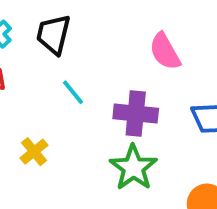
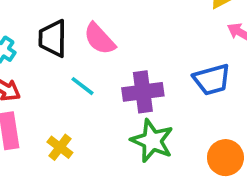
pink semicircle: (165, 51) -> (99, 39), moved

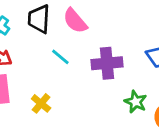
green star: (152, 141) -> (136, 102), moved, size x0.7

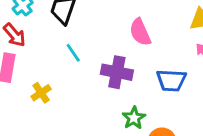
pink semicircle: (75, 21) -> (140, 32), moved

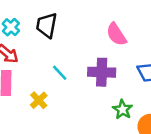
cyan line: (73, 53) -> (60, 73), moved

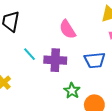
cyan line: (60, 73) -> (29, 54), moved

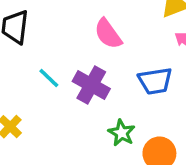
purple cross: (55, 60) -> (91, 85), turned 30

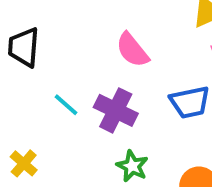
green star: (122, 133) -> (132, 166), moved

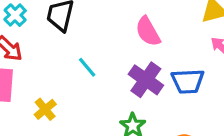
purple cross: (116, 110) -> (146, 80), moved

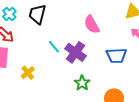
purple cross: (146, 80) -> (76, 52), moved

